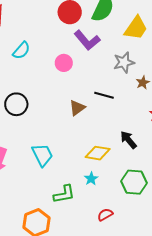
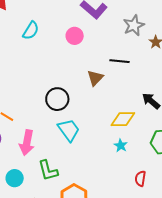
black circle: (16, 104) -> (57, 99), moved
green L-shape: (64, 194) -> (48, 171), moved, turned 95
red semicircle: (105, 215) -> (140, 179), turned -42

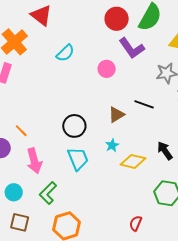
pink arrow: (27, 143) -> (34, 161), turned -40
cyan star: (121, 146) -> (112, 145), moved
green L-shape: (48, 171) -> (48, 193), turned 45

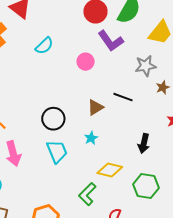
black arrow: (165, 151) -> (144, 143), turned -132
yellow diamond: (133, 161) -> (110, 170), moved
green L-shape: (48, 193) -> (87, 194), moved

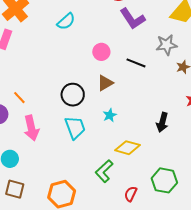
pink circle: (86, 62) -> (101, 52), moved
black line: (123, 97) -> (136, 63), moved
brown triangle: (95, 107) -> (105, 83), moved
green hexagon: (146, 186) -> (164, 180), moved

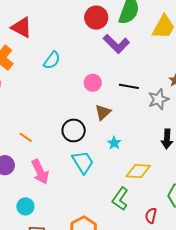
gray star: (167, 45) -> (158, 99), moved
orange line: (19, 98) -> (26, 137), moved

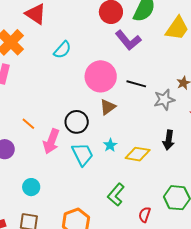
pink circle: (93, 83) -> (101, 76), size x1.8
cyan star: (114, 143) -> (110, 145), moved
yellow diamond: (138, 171) -> (138, 154), moved
pink arrow: (40, 172) -> (51, 141), moved, turned 40
cyan circle: (25, 206) -> (31, 187), moved

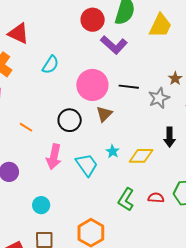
black circle: (77, 122) -> (70, 120), moved
orange line: (28, 124) -> (26, 127), moved
red semicircle: (145, 215) -> (156, 198), moved, turned 84

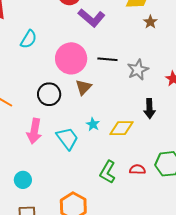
brown star: (175, 78) -> (150, 22), moved

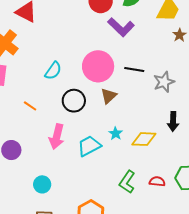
cyan semicircle: (29, 39) -> (53, 71), moved
cyan trapezoid: (67, 138) -> (89, 146), turned -85

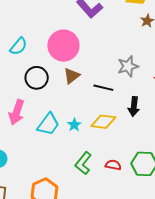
black line: (134, 69) -> (103, 88), moved
cyan star: (116, 134) -> (74, 125), moved
cyan trapezoid: (89, 146) -> (48, 124), turned 150

